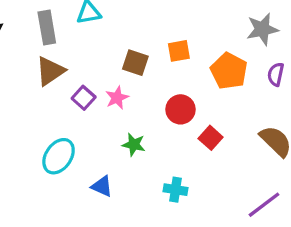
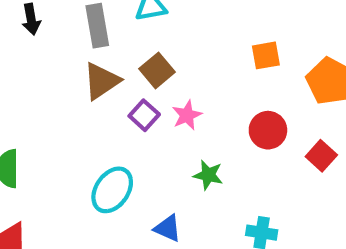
brown square: (135, 63) -> (157, 70), moved, turned 32
red square: (211, 138) -> (321, 156), moved

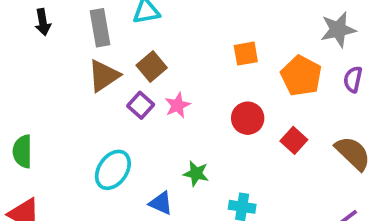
green star: (208, 175) -> (196, 174), moved

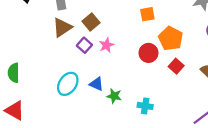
orange pentagon: (301, 76) -> (171, 39), moved
green star: (196, 174) -> (114, 96), moved
blue triangle: (161, 203) -> (97, 84), moved

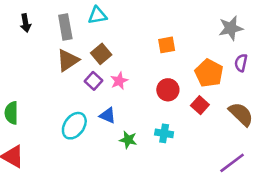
orange pentagon: (171, 39) -> (209, 73), moved
blue triangle: (97, 84) -> (108, 115), moved
cyan cross: (145, 106) -> (164, 133), moved

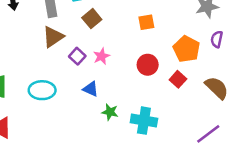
brown square: (101, 54) -> (92, 19), moved
cyan ellipse: (74, 126) -> (42, 90), moved, turned 55
cyan cross: (164, 133) -> (144, 121), moved, size x1.5

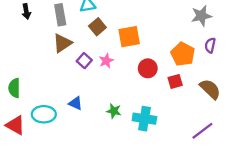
orange square: (146, 22) -> (129, 37), moved, size x1.5
red square: (178, 79) -> (175, 81), turned 32
blue triangle: (91, 89) -> (76, 103), moved
cyan ellipse: (42, 90) -> (44, 114), moved

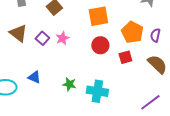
orange square: (129, 37) -> (98, 16), moved
brown triangle: (62, 43) -> (18, 33), moved, turned -48
purple semicircle: (210, 45) -> (155, 35), moved

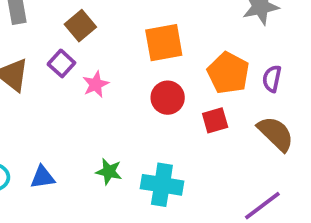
purple square: (42, 38) -> (61, 63), moved
blue triangle: (34, 77) -> (43, 177), moved, turned -32

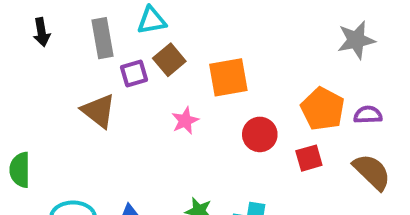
orange square: (164, 43) -> (228, 77), moved
purple square: (61, 63) -> (134, 73), moved, turned 32
purple semicircle: (272, 79) -> (368, 115), turned 76

